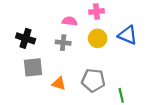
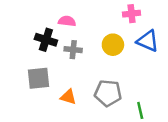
pink cross: (96, 11) -> (132, 14), moved
pink semicircle: (70, 21) -> (67, 21), moved
black cross: (26, 38) -> (46, 40), moved

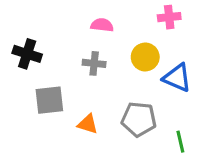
pink semicircle: (67, 21) -> (102, 25), moved
black cross: (46, 40) -> (27, 54), moved
blue triangle: (148, 41) -> (177, 78), moved

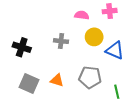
pink semicircle: (102, 25) -> (82, 15), moved
black cross: (27, 54) -> (22, 47), moved
gray square: (49, 100) -> (29, 83), moved, turned 30

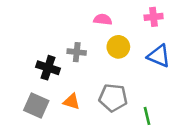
pink cross: (110, 11) -> (154, 17), moved
black cross: (22, 47) -> (48, 68), moved
blue triangle: (115, 50) -> (159, 56), moved

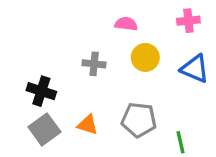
black cross: (48, 68) -> (41, 91), moved
gray square: (36, 105) -> (44, 129), turned 30

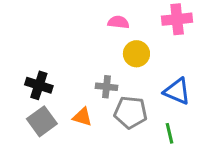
pink cross: (188, 21) -> (177, 19), size x1.4
gray cross: (94, 64) -> (106, 87), moved
blue triangle: (195, 69) -> (177, 91), moved

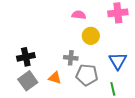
black cross: (39, 85) -> (26, 57), turned -30
blue triangle: (177, 91) -> (118, 61), turned 36

